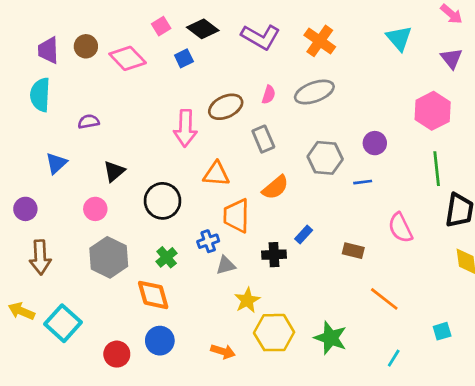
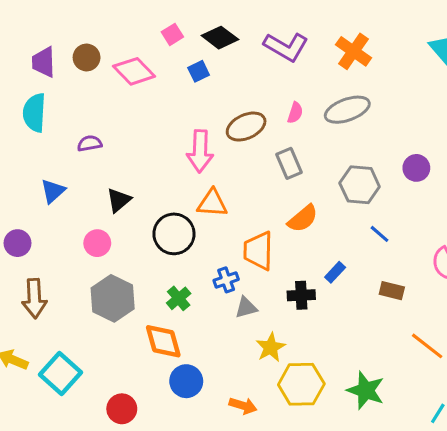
orange triangle: (216, 174) -> (212, 203), moved
blue line: (363, 182) -> (380, 234), moved, turned 48
blue circle: (160, 341) -> (186, 381), moved

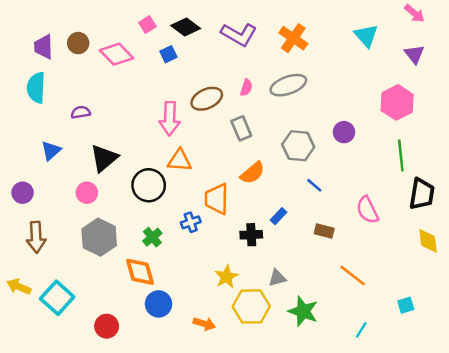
black triangle: (119, 200) -> (104, 158), size x1.4
gray triangle: (246, 308) -> (277, 278), moved

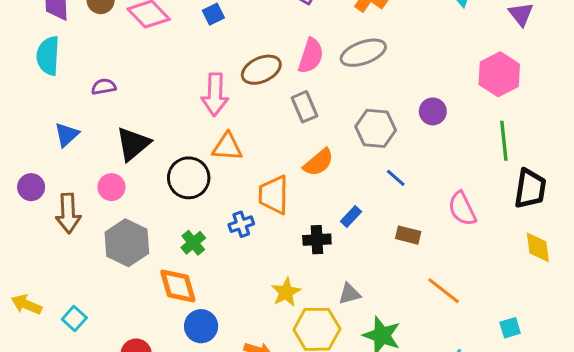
pink semicircle: (246, 88) -> (311, 56), size x1.6
brown arrow: (36, 237) -> (68, 213), moved
cyan square: (57, 298) -> (74, 318), size x0.6

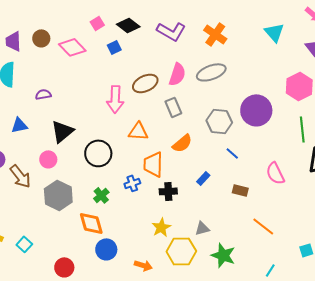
purple circle: (433, 111) -> (256, 110), size x1.8
blue triangle: (67, 135) -> (19, 125), turned 30
orange triangle: (227, 147) -> (138, 131), moved
brown arrow: (68, 213) -> (20, 176), turned -35
black cross: (317, 240) -> (168, 191), moved

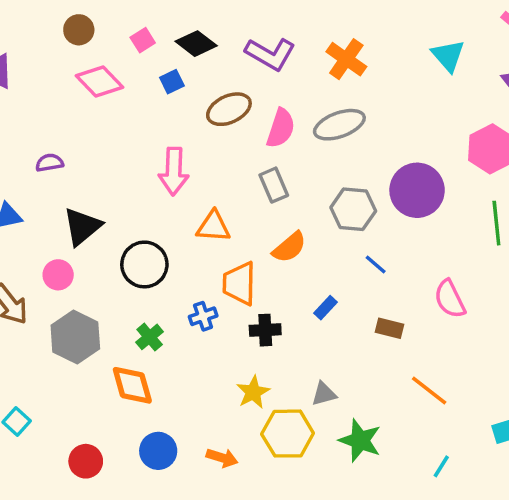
brown circle: (41, 38) -> (79, 30), moved
brown ellipse: (145, 83) -> (229, 109), moved
blue circle: (106, 249) -> (158, 451), moved

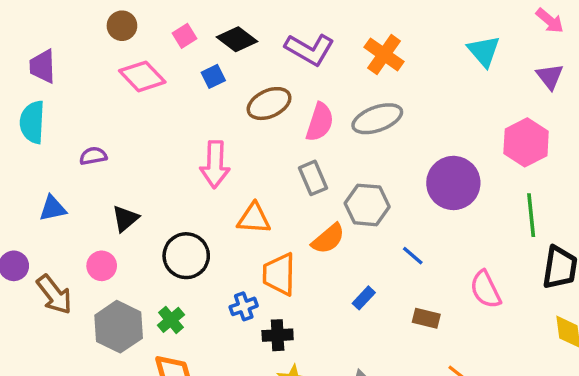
gray hexagon: (353, 209) -> (367, 205), moved
black triangle: (82, 227) -> (125, 218), size x0.7
black cross: (265, 330) -> (278, 335), moved
green cross: (150, 337) -> (171, 320), moved

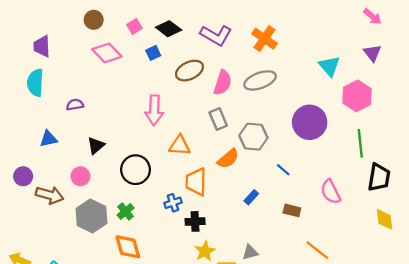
cyan triangle: (484, 51) -> (329, 66), moved
brown arrow: (54, 295) -> (50, 195), turned -36

